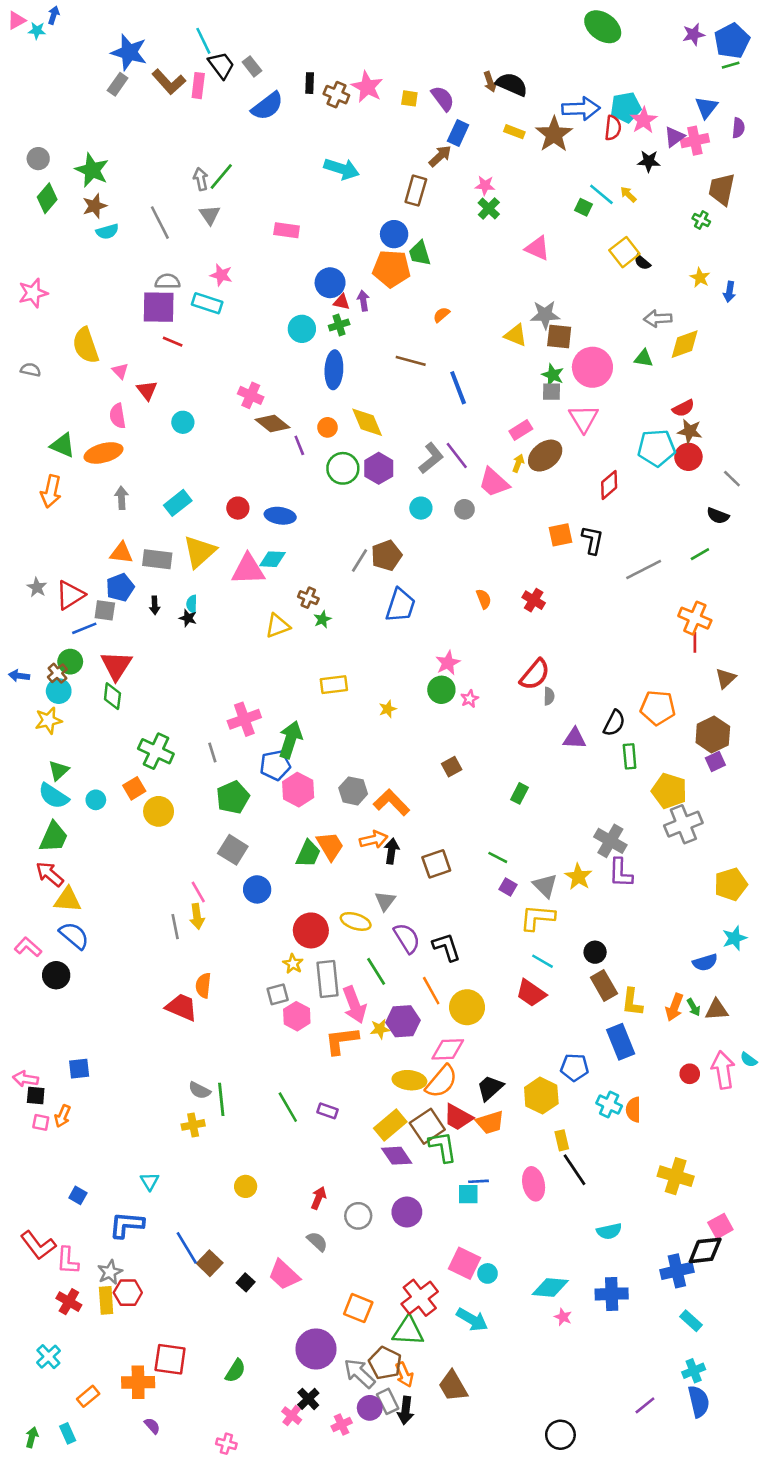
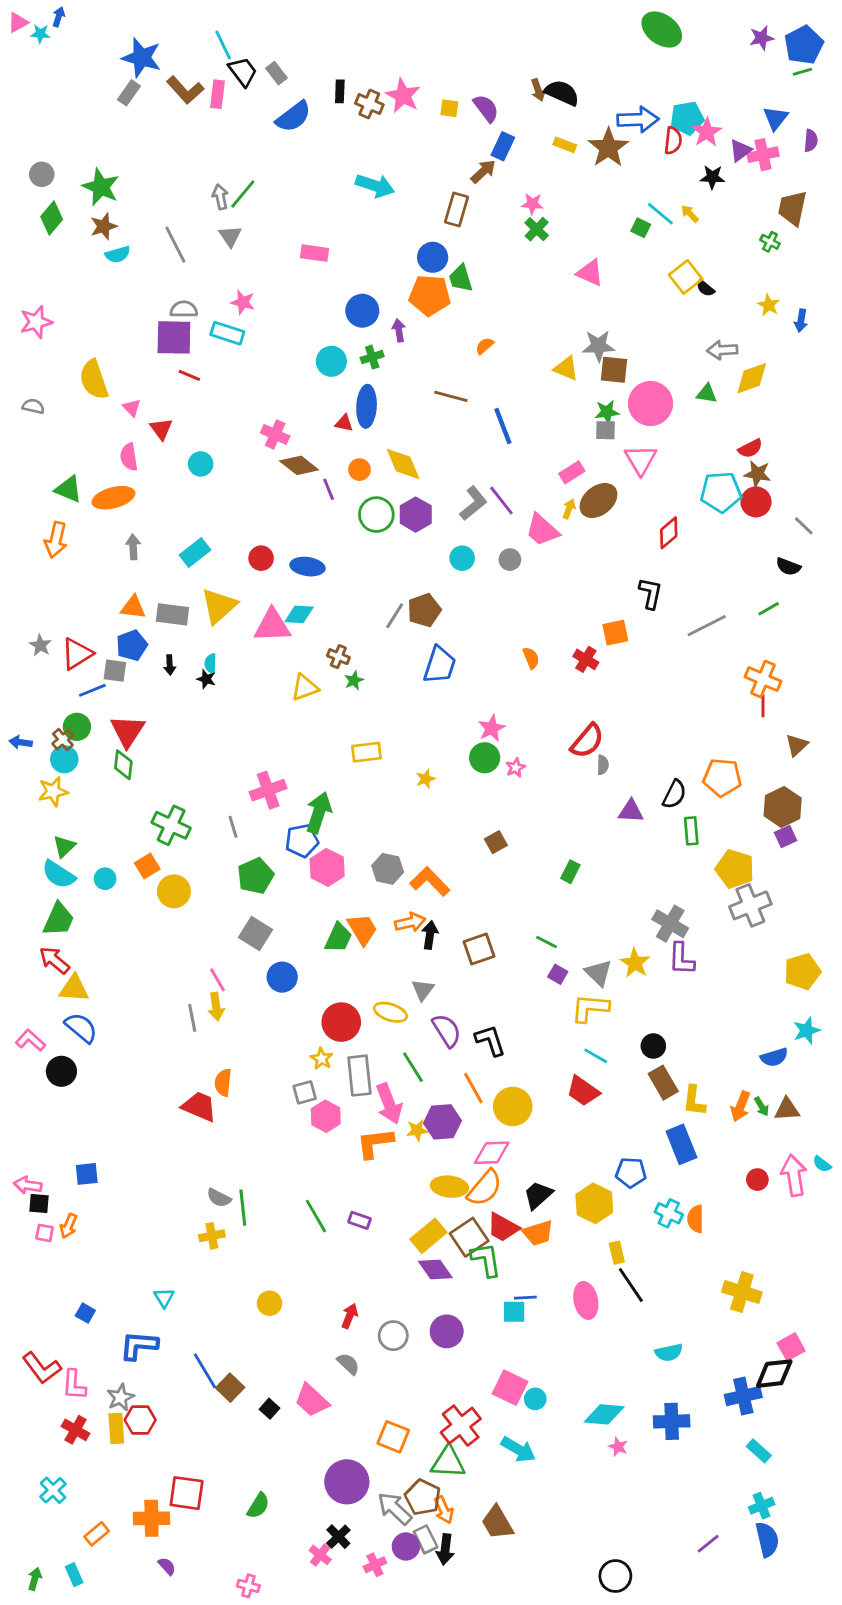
red triangle: (342, 302) -> (344, 423), moved
green star: (553, 375) -> (607, 412), turned -30
orange square: (560, 535) -> (615, 633), moved

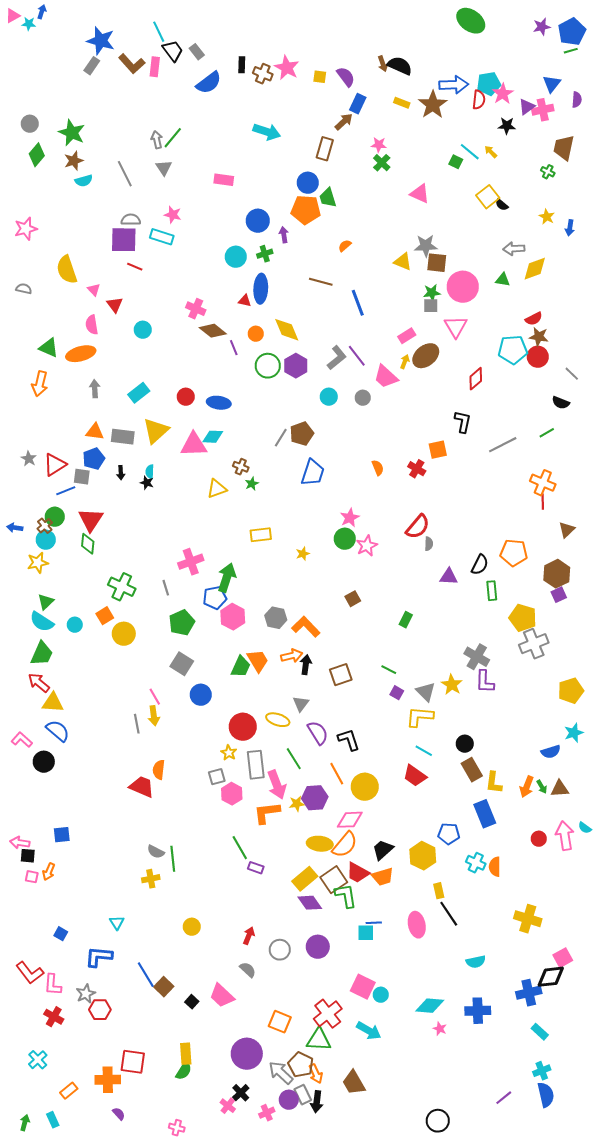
pink star: (516, 768) -> (367, 546), size x1.5
green line: (316, 1216) -> (240, 848), moved
yellow rectangle: (116, 1428) -> (186, 1054), moved

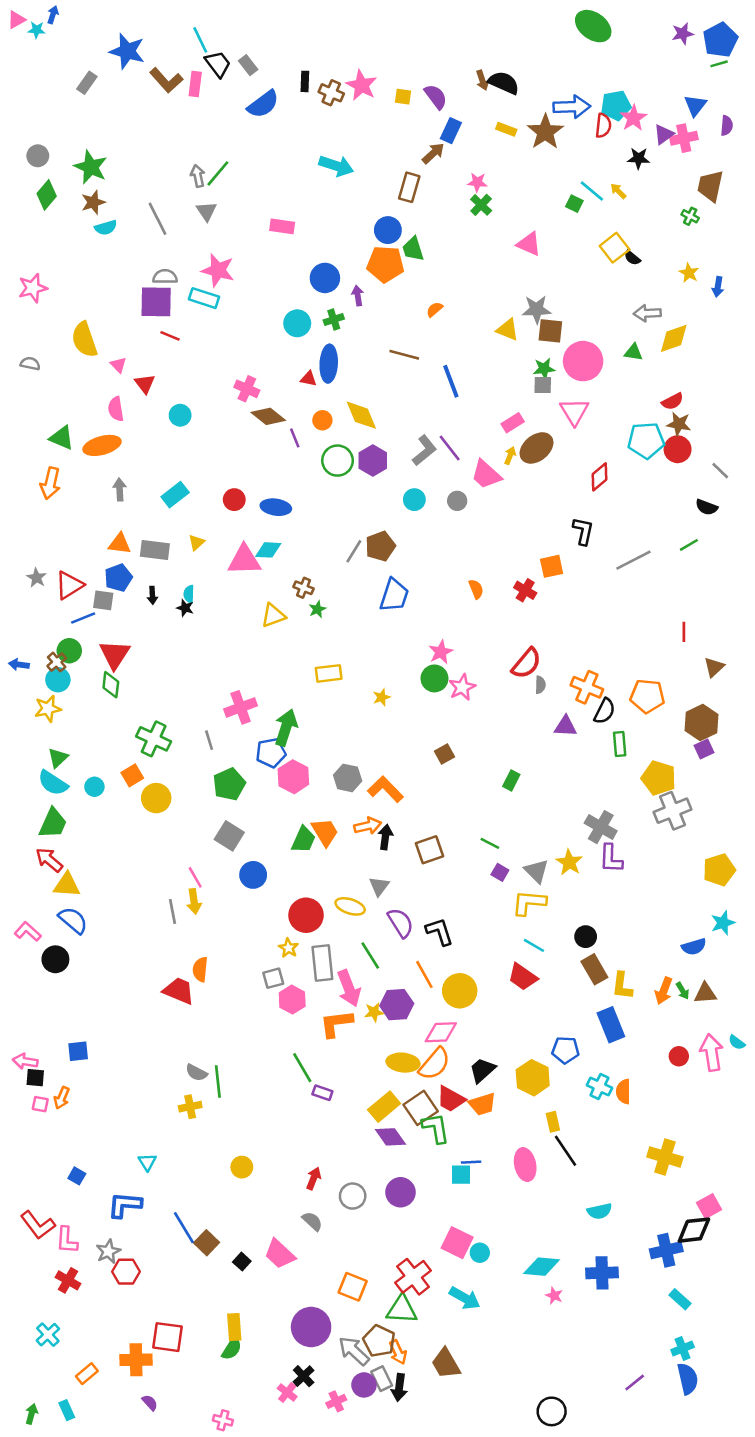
gray rectangle: (92, 66) -> (87, 83), moved
pink star: (173, 215) -> (218, 270), size x1.5
yellow triangle: (156, 431) -> (196, 542), size x0.5
orange cross: (543, 483) -> (587, 687), moved

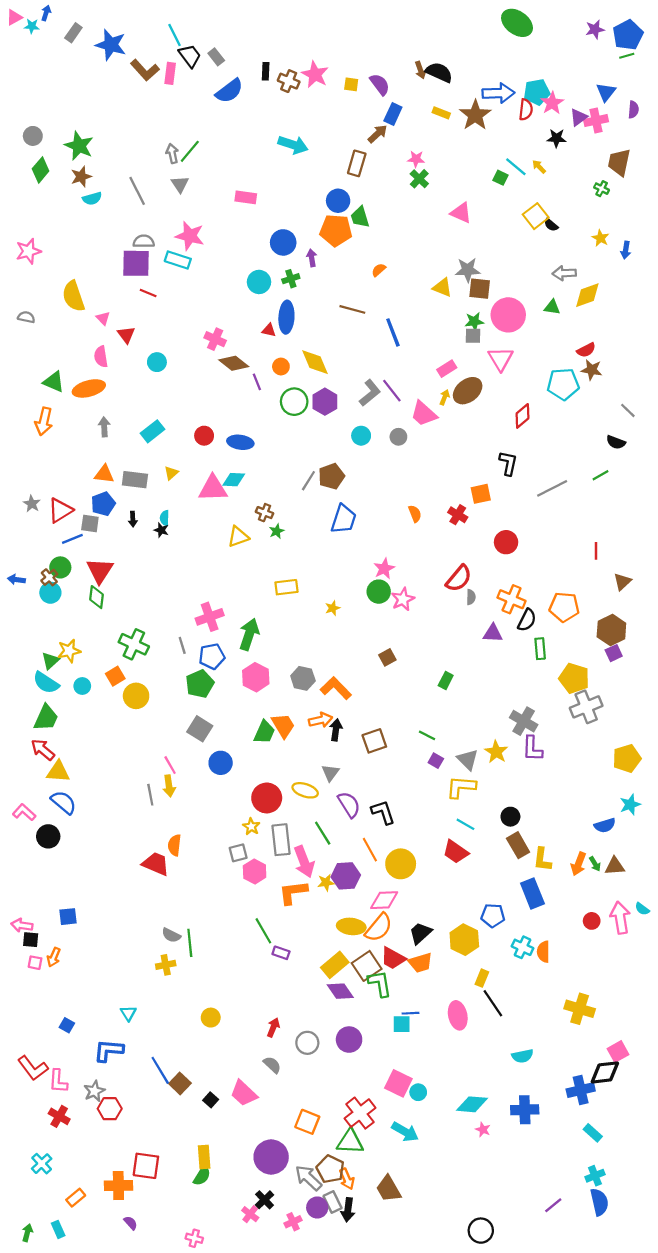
gray rectangle: (87, 83) -> (73, 33), moved
red circle: (678, 449) -> (506, 542), moved
yellow star: (48, 709) -> (69, 651), moved
blue pentagon: (271, 753) -> (212, 656), moved
yellow rectangle: (553, 1122) -> (482, 978), turned 35

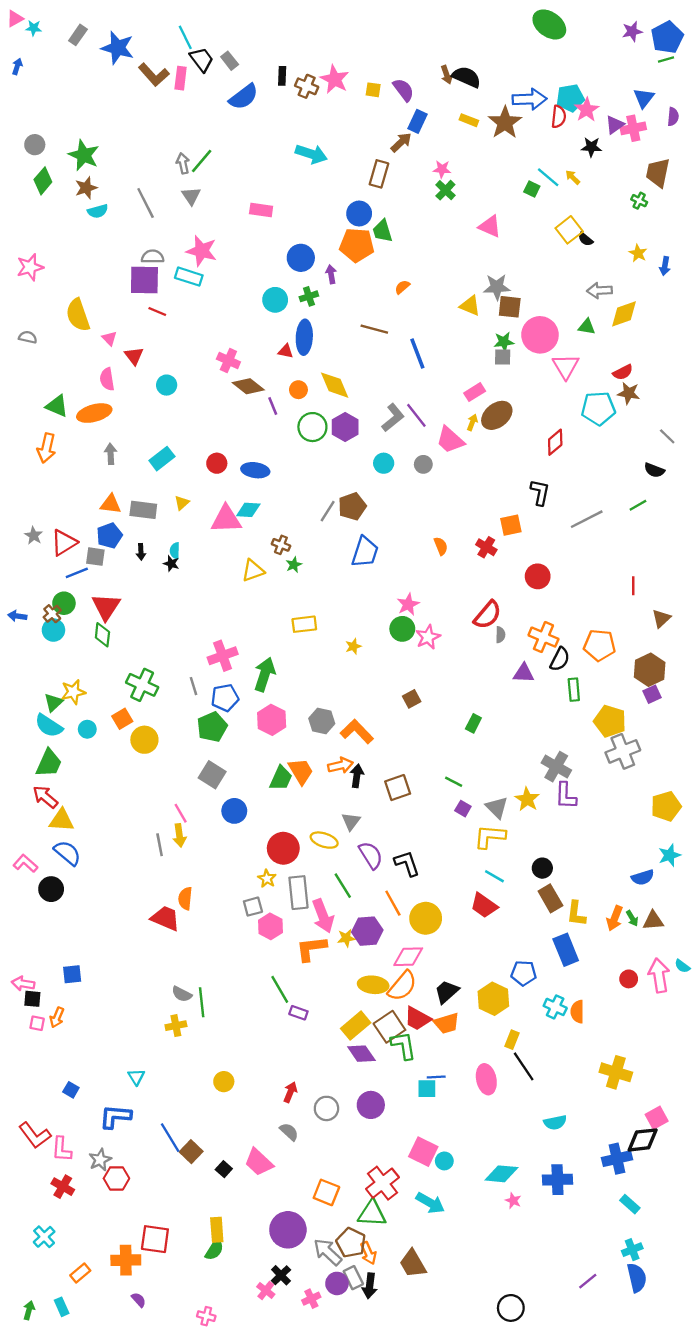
blue arrow: (46, 13) -> (17, 66), moved
pink triangle: (501, 359) -> (566, 366), moved

